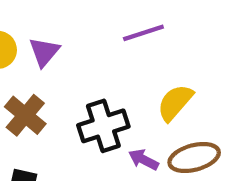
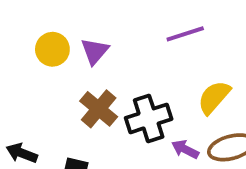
brown cross: (25, 115) -> (99, 109), moved

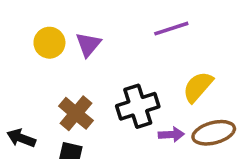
brown cross: (99, 109) -> (76, 113), moved
purple arrow: (185, 149) -> (171, 135), turned 150

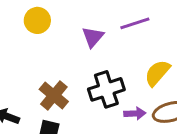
yellow circle: (49, 43) -> (37, 20), moved
purple triangle: (88, 44) -> (93, 37), moved

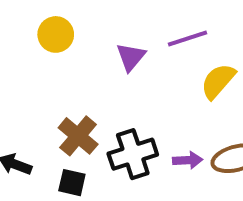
yellow semicircle: (157, 73) -> (218, 81), moved
black cross: (106, 89) -> (133, 154), moved

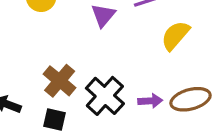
black cross: (133, 154) -> (105, 96), turned -30

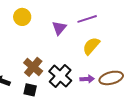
yellow semicircle: (175, 35) -> (91, 46), moved

